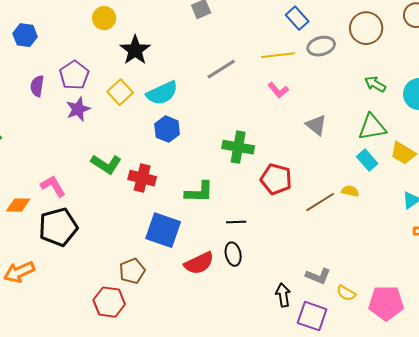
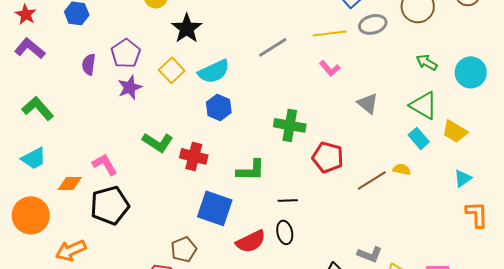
green triangle: (372, 127) -> (424, 105), turned 40

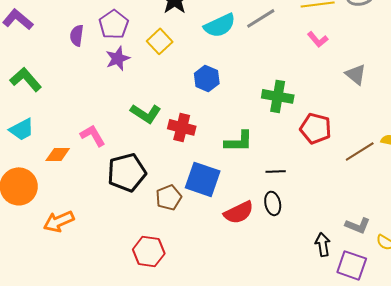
cyan semicircle: (214, 71) -> (220, 25), moved
black pentagon: (110, 205) -> (127, 172), moved
brown pentagon: (184, 249) -> (169, 197), moved

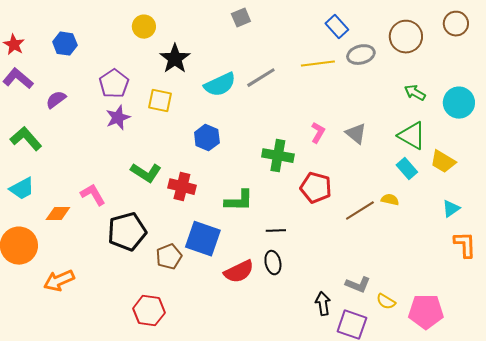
purple semicircle: (77, 35) -> (56, 100), moved, turned 45
pink L-shape: (318, 39) -> (318, 133), moved, turned -110
yellow square: (160, 41) -> (160, 101), turned -35

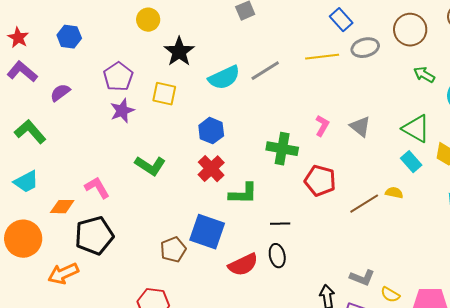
green arrow: (415, 93) -> (424, 75), moved
red cross: (182, 187) -> (211, 169), moved, turned 32
black pentagon: (127, 232) -> (94, 236), moved

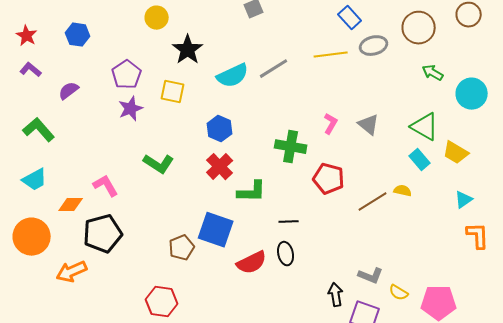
purple L-shape: (22, 72) -> (31, 70), size x0.7

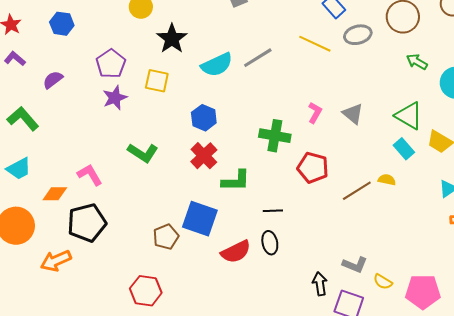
yellow line: (331, 55) -> (315, 44), turned 32

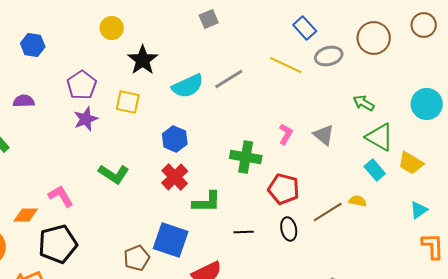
green arrow: (417, 62) -> (364, 103), moved
purple semicircle: (53, 80) -> (24, 101), turned 35
black ellipse: (270, 243) -> (289, 229), moved

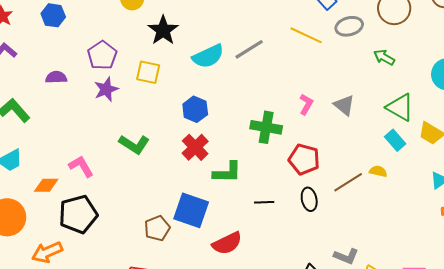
purple semicircle: (24, 101) -> (56, 77), moved
green arrow: (364, 103) -> (384, 57), moved

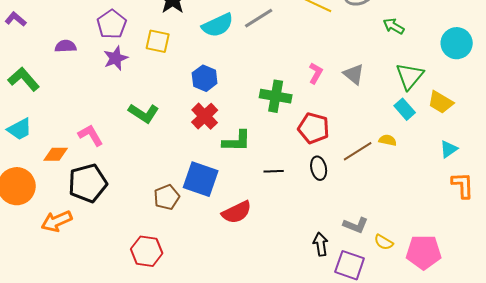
green triangle: (400, 107) -> (410, 76), turned 40

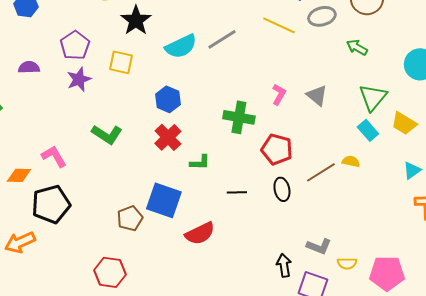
green L-shape: (237, 141) -> (200, 162), size x0.7
yellow semicircle: (384, 242) -> (347, 263), turned -30

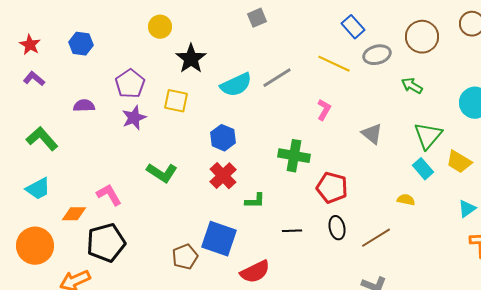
pink L-shape: (279, 94) -> (324, 110), moved
brown line: (321, 172) -> (376, 238), moved

